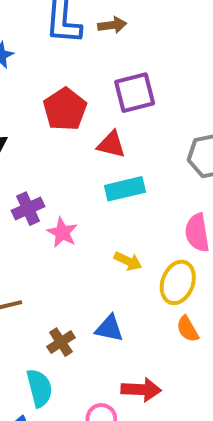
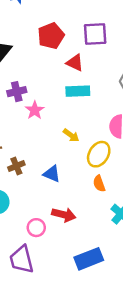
brown cross: (61, 342) -> (16, 166), moved

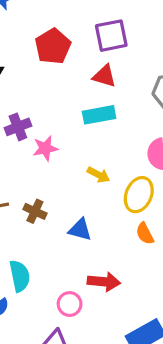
red triangle: (75, 63) -> (104, 76), moved
pink star: (35, 110) -> (45, 148), turned 30
brown cross: (16, 166) -> (35, 211), moved, turned -35

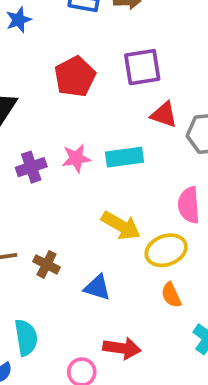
red triangle: (104, 76) -> (164, 115), moved
pink star: (45, 148) -> (76, 158), moved
yellow arrow: (98, 175) -> (121, 226), size x1.5
yellow ellipse: (139, 195) -> (166, 250), turned 44

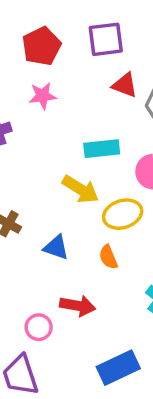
cyan rectangle: (125, 157) -> (102, 149), moved
pink star: (76, 158) -> (43, 96), moved
orange semicircle: (171, 295) -> (108, 257), moved

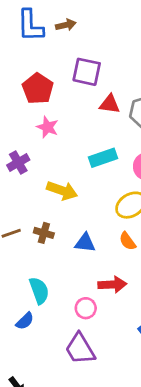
purple square: (106, 39) -> (87, 72), turned 32
pink star: (43, 96) -> (47, 127), turned -30
yellow arrow: (81, 189) -> (62, 191), moved

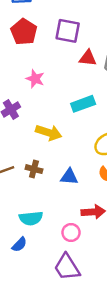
red pentagon: (38, 89) -> (24, 32), moved
cyan semicircle: (39, 291) -> (31, 218), turned 105

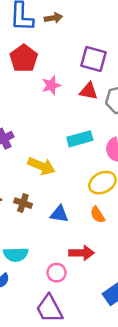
purple square: (68, 31) -> (94, 59), moved
pink star: (35, 79) -> (51, 85), moved, turned 30

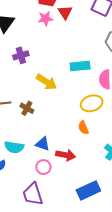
pink star: (51, 85) -> (45, 19), moved
red triangle: (89, 91) -> (65, 12), moved, turned 35
blue triangle: (59, 214) -> (43, 144), moved

